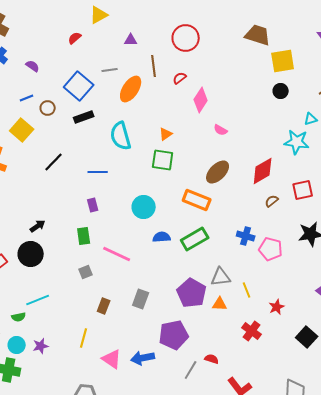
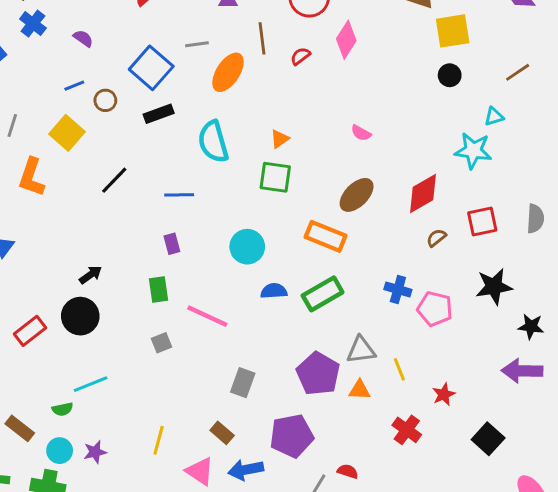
pink diamond: (201, 100) -> (346, 40), moved
brown rectangle: (104, 306) -> (222, 433), moved, turned -70

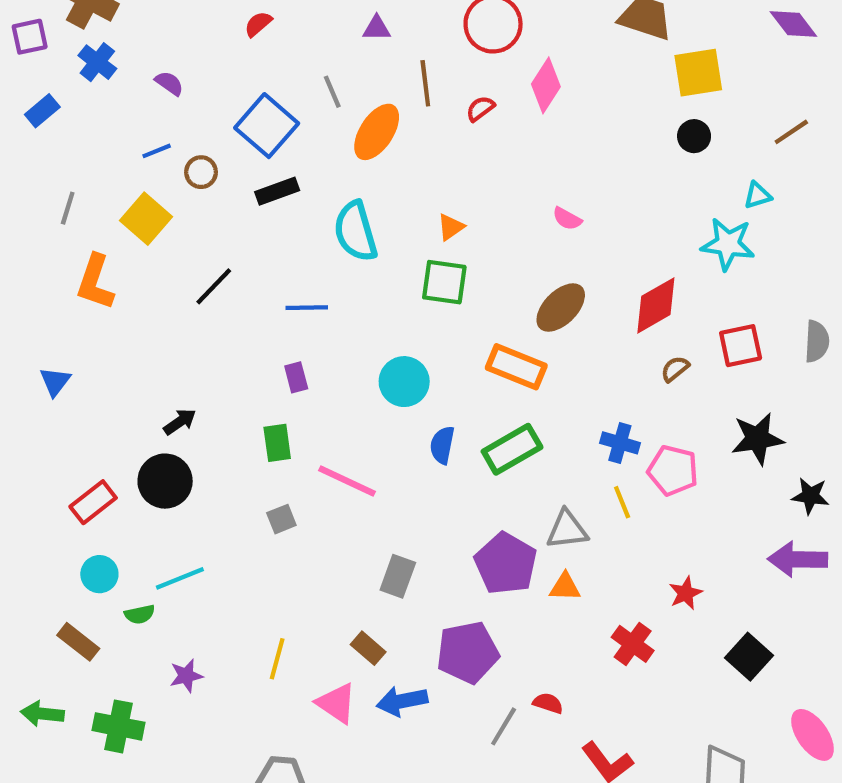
gray line: (197, 44) -> (332, 92), turned 75
blue semicircle: (274, 291) -> (442, 445), turned -75
yellow line: (399, 369) -> (622, 502), moved
cyan circle: (60, 451) -> (99, 574), moved

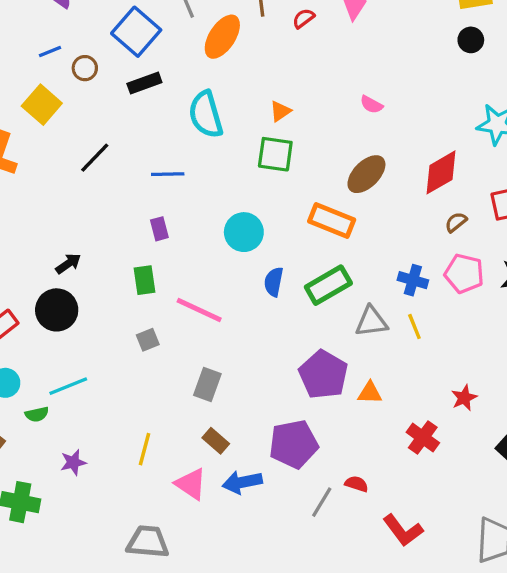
pink pentagon: (673, 470) -> (464, 274), moved
gray triangle: (567, 530) -> (371, 322), moved
gray rectangle: (398, 576) -> (207, 384), moved

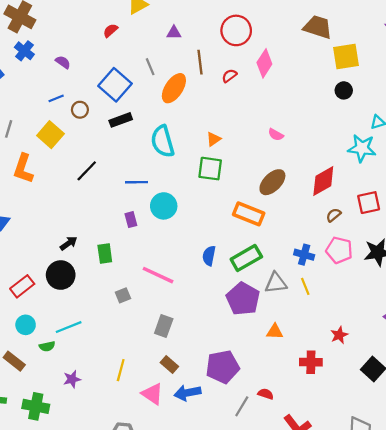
cyan circle: (244, 232) -> (164, 206), moved
green rectangle: (144, 280) -> (105, 254), moved
purple pentagon: (323, 375) -> (243, 299), moved
red cross: (423, 438) -> (311, 362), turned -35

